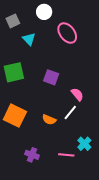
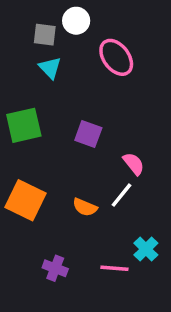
gray square: (13, 21) -> (45, 35), moved, turned 32

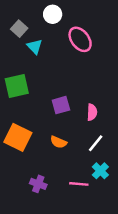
gray square: (45, 35) -> (19, 29), moved, turned 35
purple square: (88, 134) -> (61, 105), moved, turned -36
pink semicircle: (134, 164) -> (92, 112), turned 42
white line: (121, 195) -> (96, 143), moved

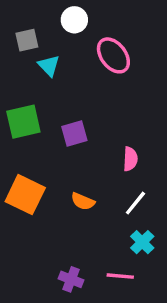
gray square: (19, 29) -> (27, 40), turned 35
purple square: (61, 105) -> (74, 133), moved
purple cross: (38, 184) -> (71, 279), moved
pink line: (79, 184) -> (120, 276), moved

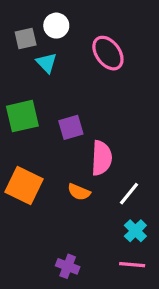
white circle: (74, 20) -> (56, 26), moved
pink semicircle: (130, 159) -> (102, 158), moved, size x1.5
pink line: (120, 276) -> (132, 265), moved

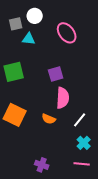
cyan triangle: (47, 63) -> (29, 39), turned -40
purple square: (71, 127) -> (56, 74), moved

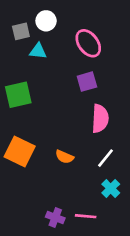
purple square: (56, 74) -> (87, 82), moved
pink semicircle: (63, 98) -> (100, 119), moved
pink line: (82, 164) -> (86, 216), moved

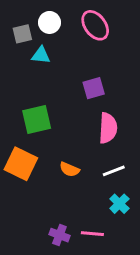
pink ellipse: (88, 43) -> (95, 25), moved
green square: (18, 95) -> (37, 119), moved
white line: (105, 158) -> (114, 171), turned 30

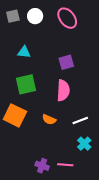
gray square: (22, 34) -> (13, 16), moved
cyan triangle: (41, 55) -> (24, 52), moved
pink semicircle: (108, 128) -> (63, 90), moved

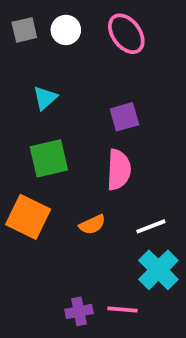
cyan triangle: (24, 52) -> (45, 98), turned -48
orange semicircle: (49, 120) -> (92, 225), turned -48
cyan cross: (84, 144) -> (158, 270), size x1.5
purple cross: (42, 166) -> (79, 311), turned -32

